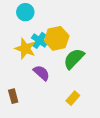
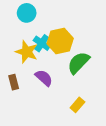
brown rectangle: (13, 96) -> (14, 82), moved

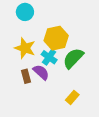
cyan cross: (42, 43) -> (49, 57), moved
brown rectangle: (14, 82) -> (26, 76), moved

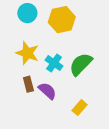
yellow hexagon: (56, 38) -> (62, 20), moved
purple semicircle: (41, 72) -> (47, 91), moved

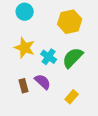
yellow hexagon: (62, 20) -> (70, 22), moved
brown rectangle: (28, 84) -> (24, 86), moved

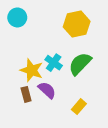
cyan circle: (25, 12) -> (17, 17), moved
yellow star: (25, 48) -> (32, 70), moved

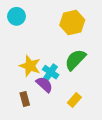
cyan cross: (54, 63) -> (51, 72), moved
brown rectangle: (26, 94) -> (25, 99), moved

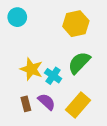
purple semicircle: (44, 84) -> (47, 102), moved
yellow rectangle: (74, 100) -> (78, 105), size x1.6

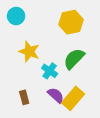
yellow star: (31, 69) -> (29, 52), moved
purple semicircle: (47, 102) -> (56, 95), moved

